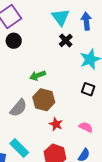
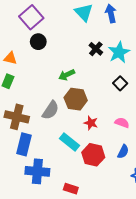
black cross: (66, 40) -> (96, 49), moved
black square: (88, 89) -> (120, 83), turned 32
cyan rectangle: (19, 148) -> (69, 142), moved

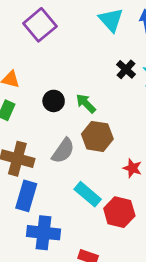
black circle: (38, 42) -> (54, 101), moved
green arrow: (67, 75) -> (86, 103), turned 70
red star: (91, 123) -> (132, 168), moved

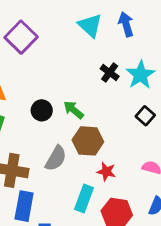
red star: (132, 168) -> (106, 172), moved
cyan rectangle: (88, 194) -> (84, 199), turned 76

